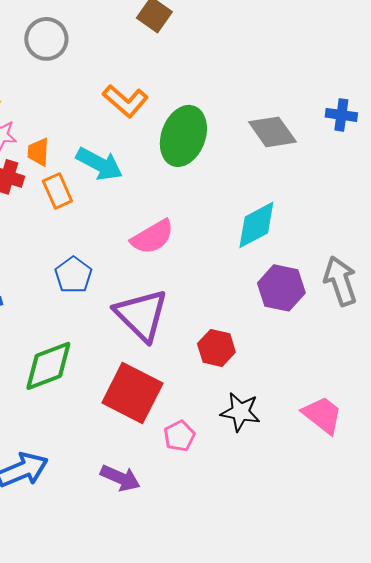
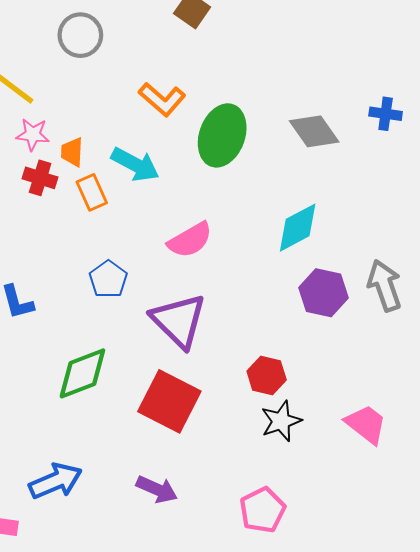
red hexagon: (216, 348) -> (267, 376), moved
black star: (240, 412) -> (281, 421), turned -30
pink pentagon: (179, 436) -> (262, 510), moved, size x1.4

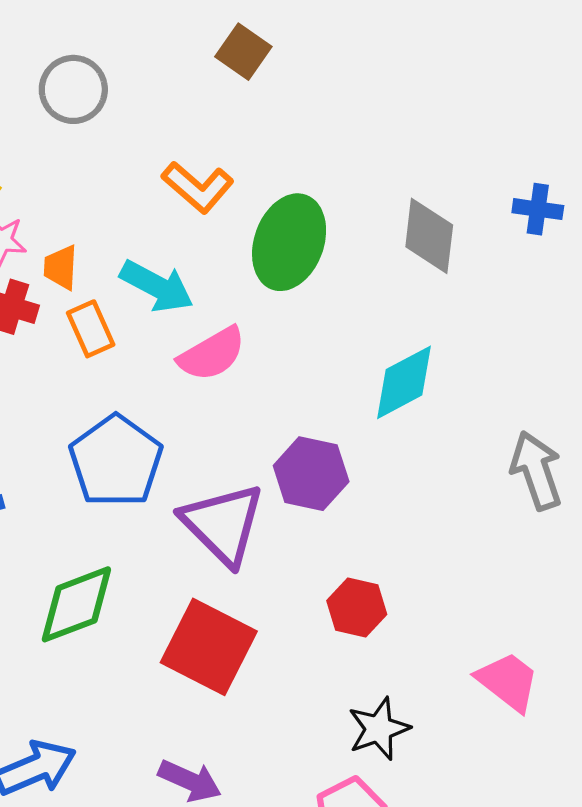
gray diamond: (314, 131) -> (429, 236), turned 42
pink semicircle: (190, 240) -> (212, 354), moved
blue pentagon: (108, 279) -> (116, 461), size x1.6
purple hexagon: (323, 293) -> (311, 474), moved
black star: (281, 421) -> (379, 729), moved

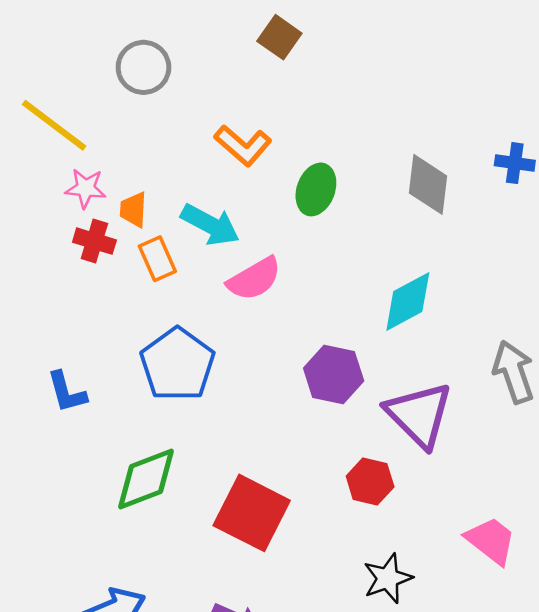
green ellipse: (289, 242) -> (316, 189), size x0.7
purple triangle: (223, 524) -> (419, 415), moved

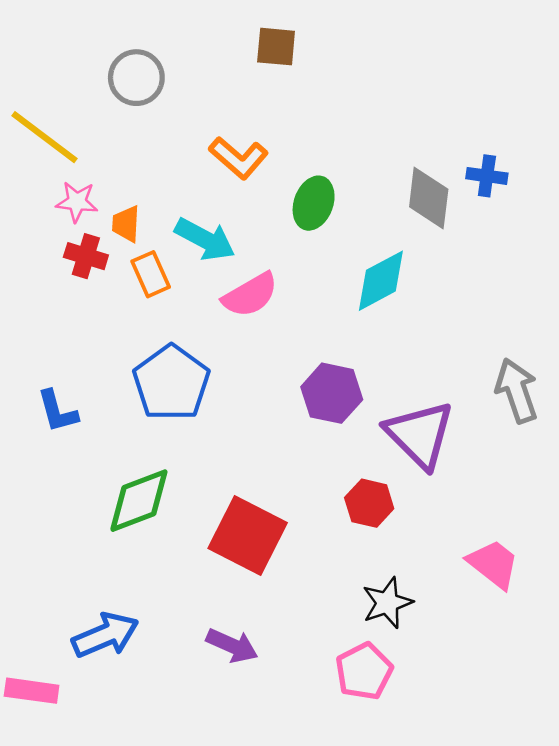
brown square: (279, 37) -> (276, 47), turned -30
blue cross: (515, 163) -> (487, 176), moved
cyan diamond: (408, 301) -> (381, 281), moved

